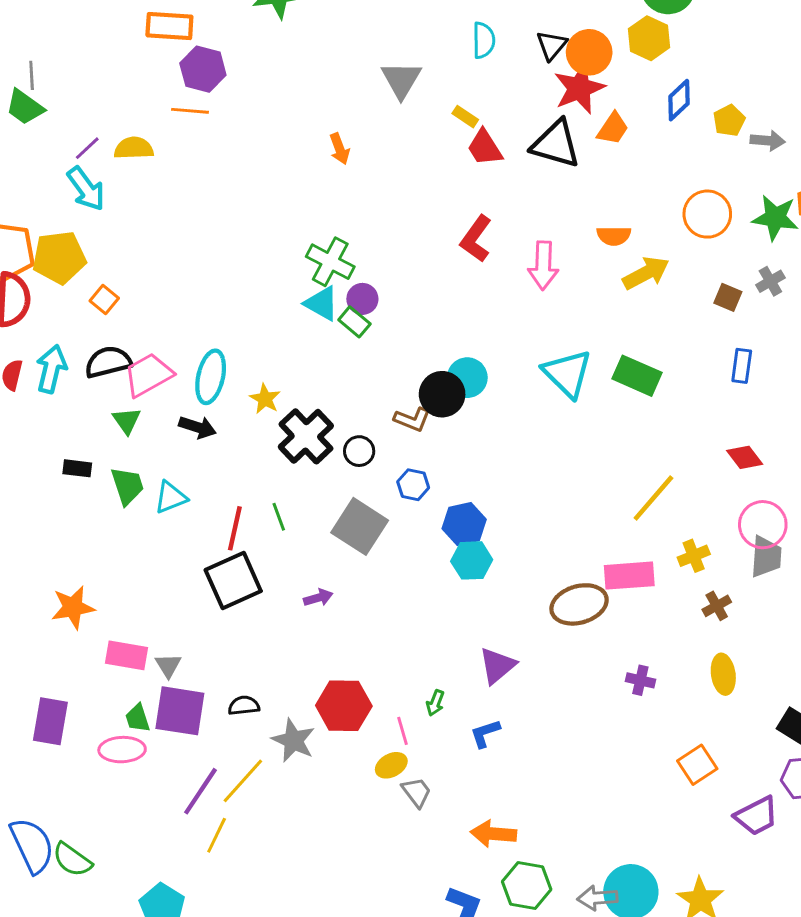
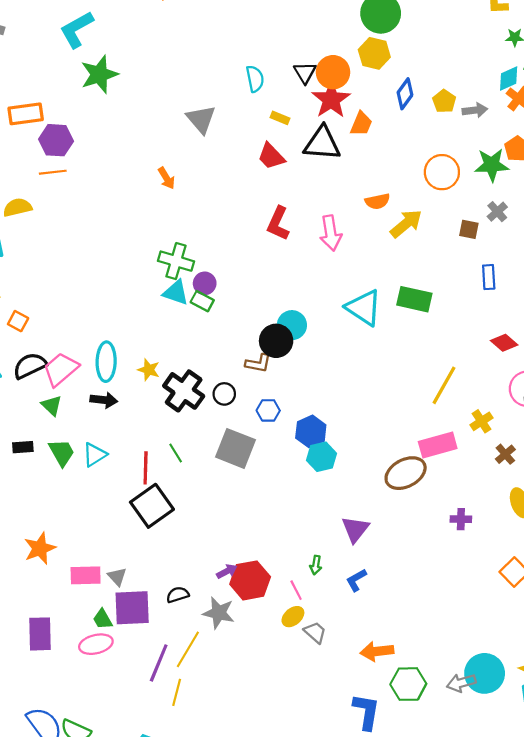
yellow rectangle: (465, 117) -> (280, 118), moved
purple arrow: (318, 598) -> (227, 571), moved

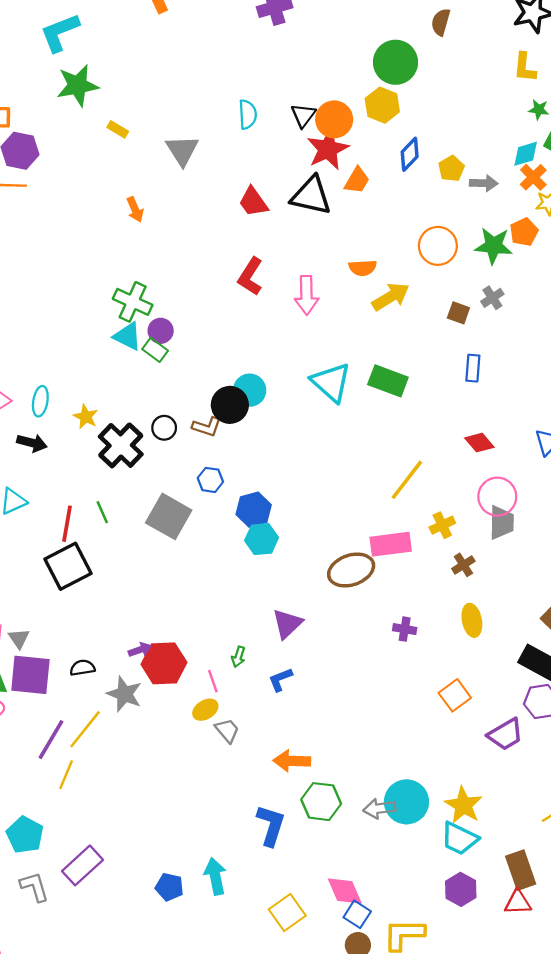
yellow rectangle: (280, 118) -> (118, 129), moved
cyan ellipse: (106, 362) -> (40, 401), size x0.7
black circle: (224, 394) -> (164, 428), moved

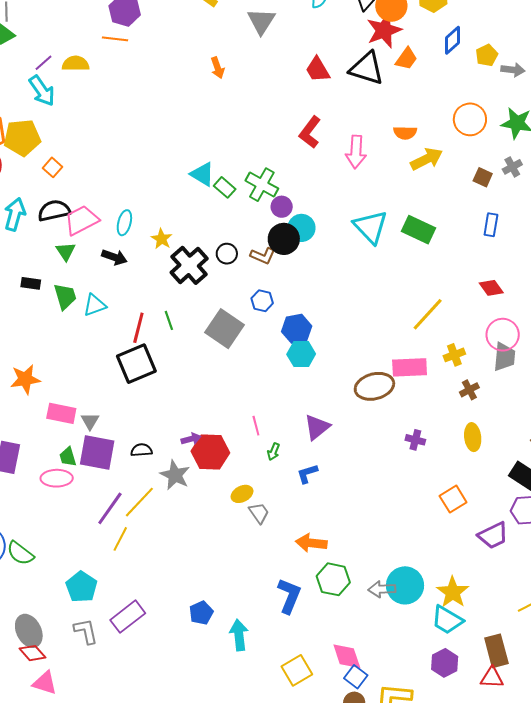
green cross: (133, 302) -> (262, 185), moved
purple circle: (161, 331) -> (282, 207), moved
pink line: (213, 681) -> (256, 426), moved
blue pentagon: (169, 887) -> (201, 613), moved, turned 30

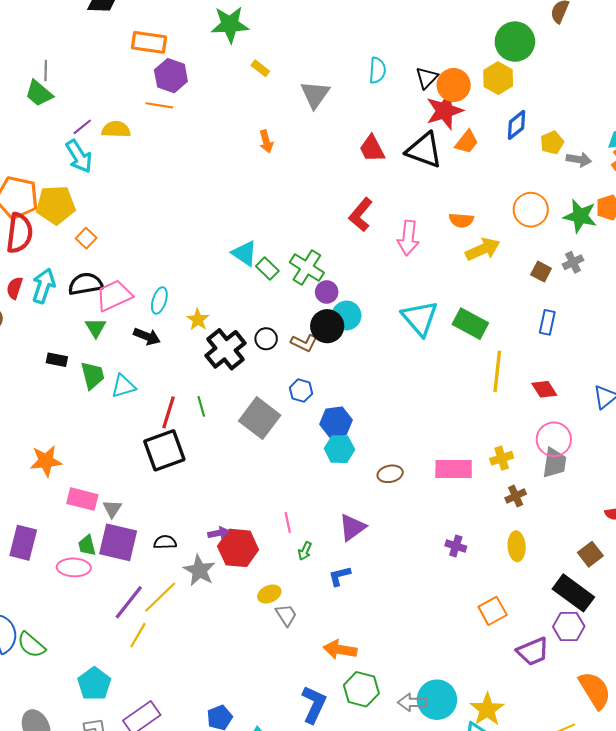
yellow line: (428, 314) -> (497, 371), moved, turned -39
brown ellipse: (374, 386) -> (390, 474), moved, size x0.6

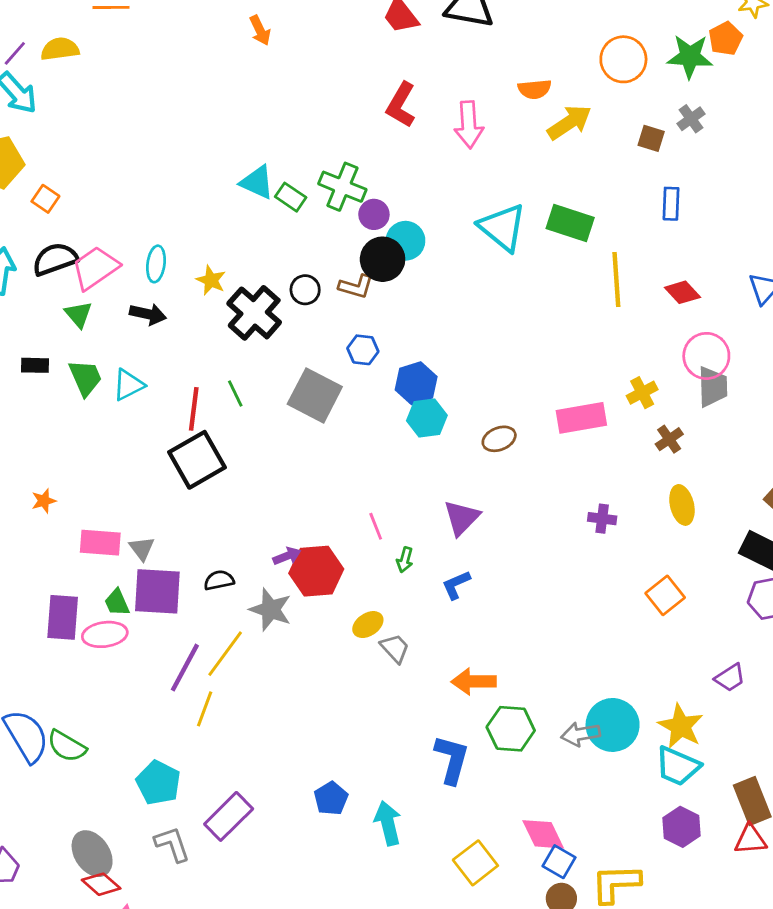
orange star: (46, 461) -> (44, 501), size x0.6
purple rectangle: (23, 543) -> (63, 617), moved
purple trapezoid: (533, 651) -> (730, 678), moved, size x0.7

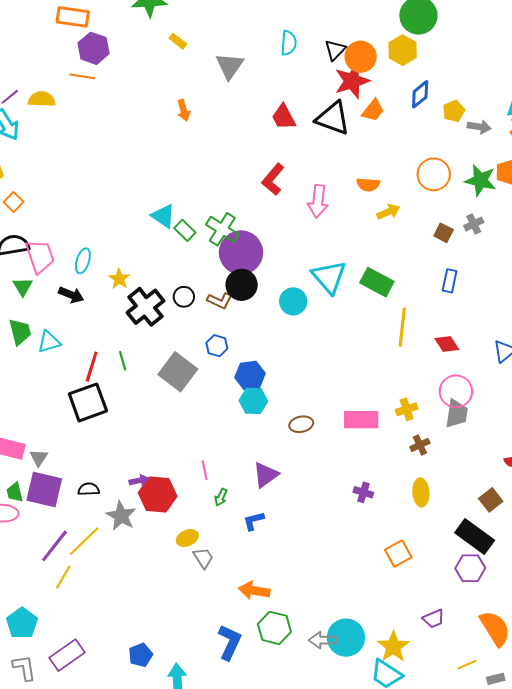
yellow arrow: (569, 122) -> (388, 212), size x0.7
purple circle: (374, 214) -> (241, 253), size x2.0
cyan circle: (405, 241) -> (293, 301), moved
pink trapezoid: (95, 268) -> (40, 256), turned 96

